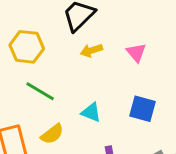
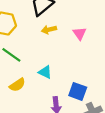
blue square: (142, 109) -> (78, 91), moved

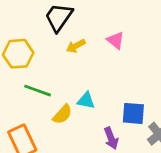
yellow semicircle: (17, 85) -> (62, 114), moved

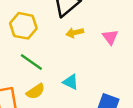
yellow semicircle: (62, 114) -> (35, 91), moved

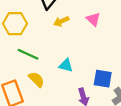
yellow semicircle: (35, 91) -> (36, 79), turned -91

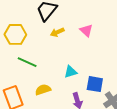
cyan triangle: (66, 65) -> (70, 72), moved, turned -32
yellow semicircle: (36, 79) -> (43, 90), moved, turned -63

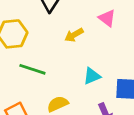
yellow arrow: (57, 32) -> (74, 35), moved

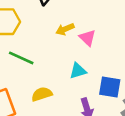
pink triangle: (107, 18) -> (87, 38), moved

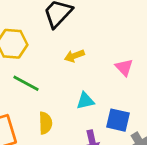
pink triangle: (87, 38) -> (124, 67), moved
yellow semicircle: (42, 94) -> (45, 123), turned 102

